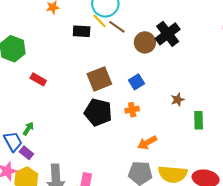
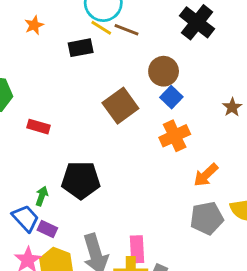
brown circle: (145, 42) -> (164, 71), moved
orange cross: (132, 110) -> (175, 136), size x1.5
black pentagon: (98, 112) -> (81, 180), moved

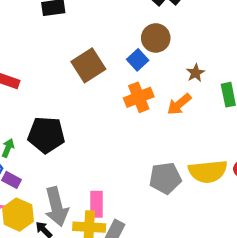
brown circle: (164, 71) -> (156, 38), moved
orange arrow: (206, 175) -> (179, 104), moved

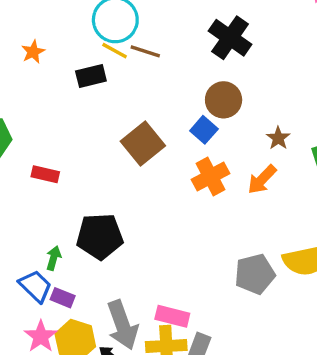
pink rectangle: (96, 204) -> (172, 316), turned -70

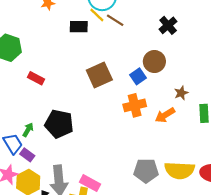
black cross: (230, 38) -> (168, 25), size x0.7

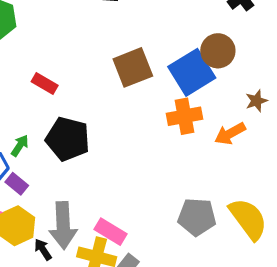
blue square: (138, 76) -> (192, 72), size x1.8
red rectangle: (36, 78) -> (45, 83), moved
yellow semicircle: (180, 170) -> (248, 219), turned -132

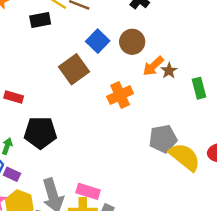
blue square: (192, 72) -> (98, 41), moved, size x0.7
orange arrow: (230, 134) -> (153, 66), moved
gray pentagon: (197, 217) -> (163, 139), moved

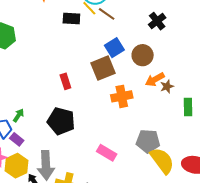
brown square: (74, 69) -> (103, 68), moved
red rectangle: (14, 97) -> (65, 81), moved, turned 42
black pentagon: (40, 133) -> (61, 121), moved
pink rectangle: (88, 191) -> (107, 153), moved

